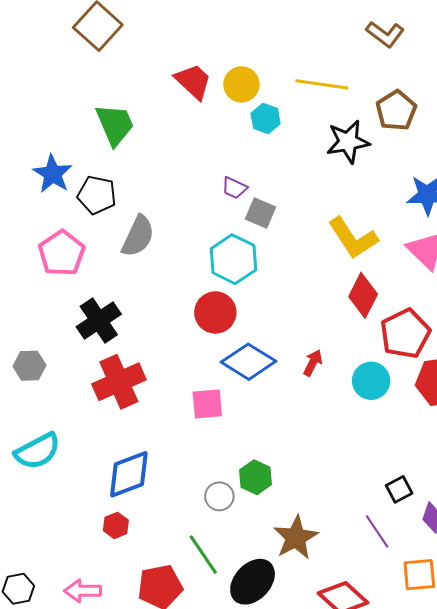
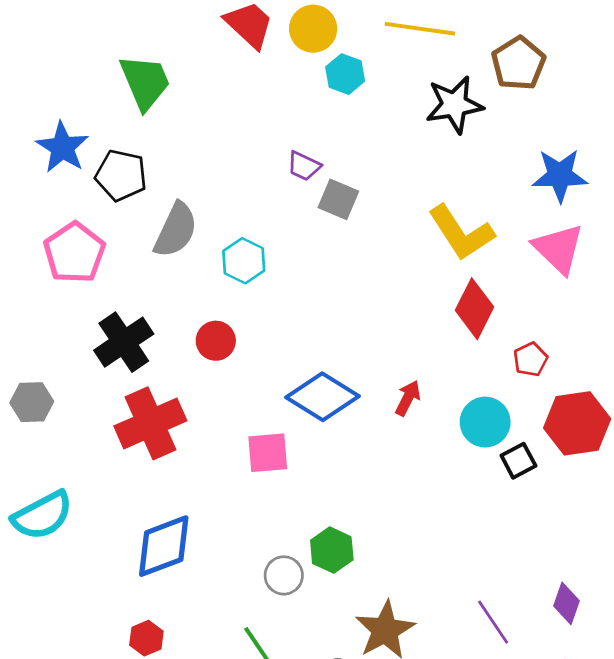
cyan hexagon: (233, 259) -> (244, 261), moved, size x0.7
red circle: (215, 312) -> (216, 341), moved, size x0.7
red pentagon: (405, 334) -> (530, 359), size x0.5
black square: (399, 489) -> (518, 461), moved
red hexagon: (116, 525) -> (146, 638), moved

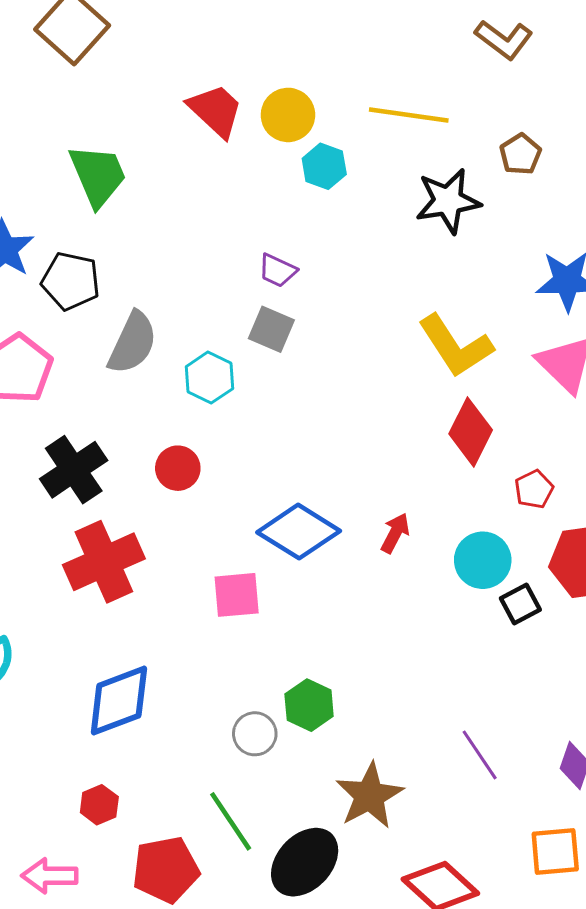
brown pentagon: (518, 63) -> (520, 154), size x0.7
gray square: (338, 199) -> (271, 329), moved
purple line: (493, 622) -> (480, 755), moved

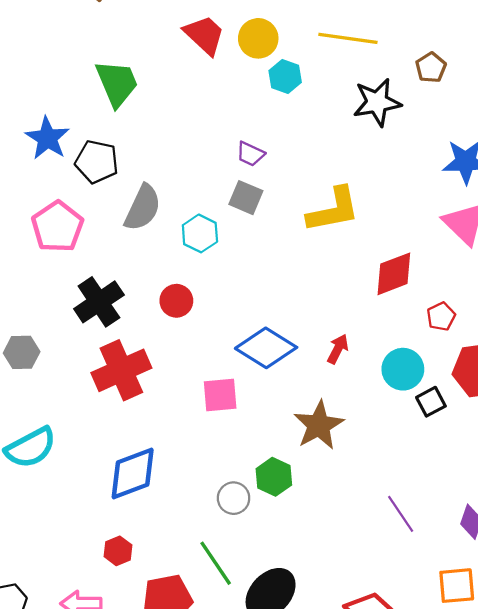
yellow L-shape: (456, 346) -> (333, 210), moved, turned -68
red diamond: (471, 432) -> (394, 274), turned 42
brown star: (369, 796) -> (319, 425), moved

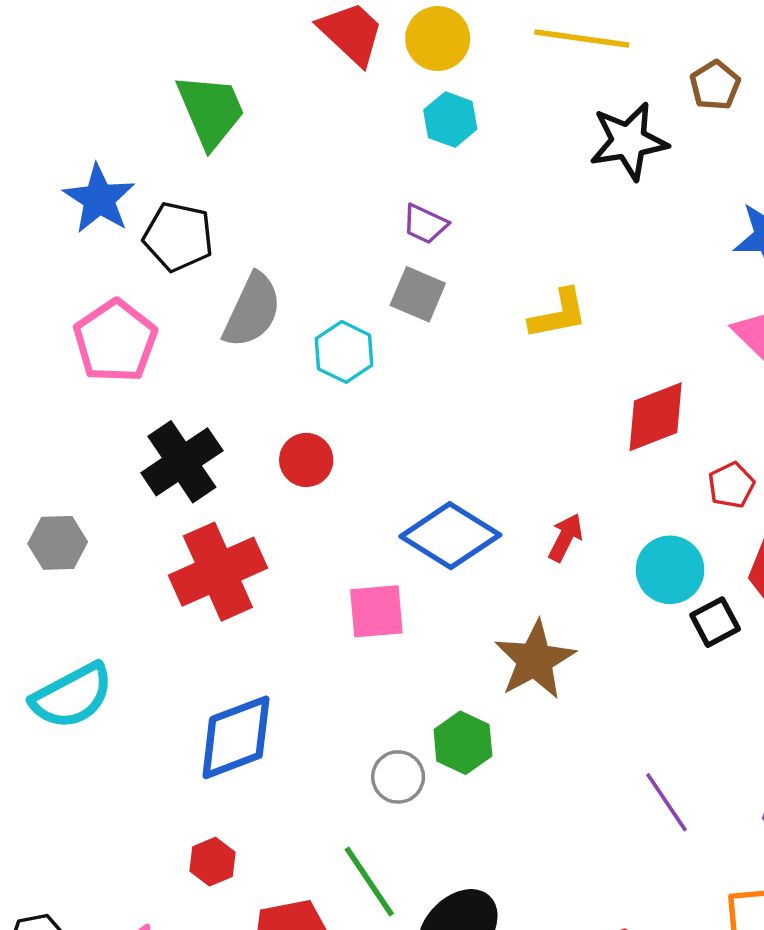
cyan hexagon: (285, 76) -> (450, 120), moved
yellow L-shape: (333, 210) -> (558, 314), size x0.7

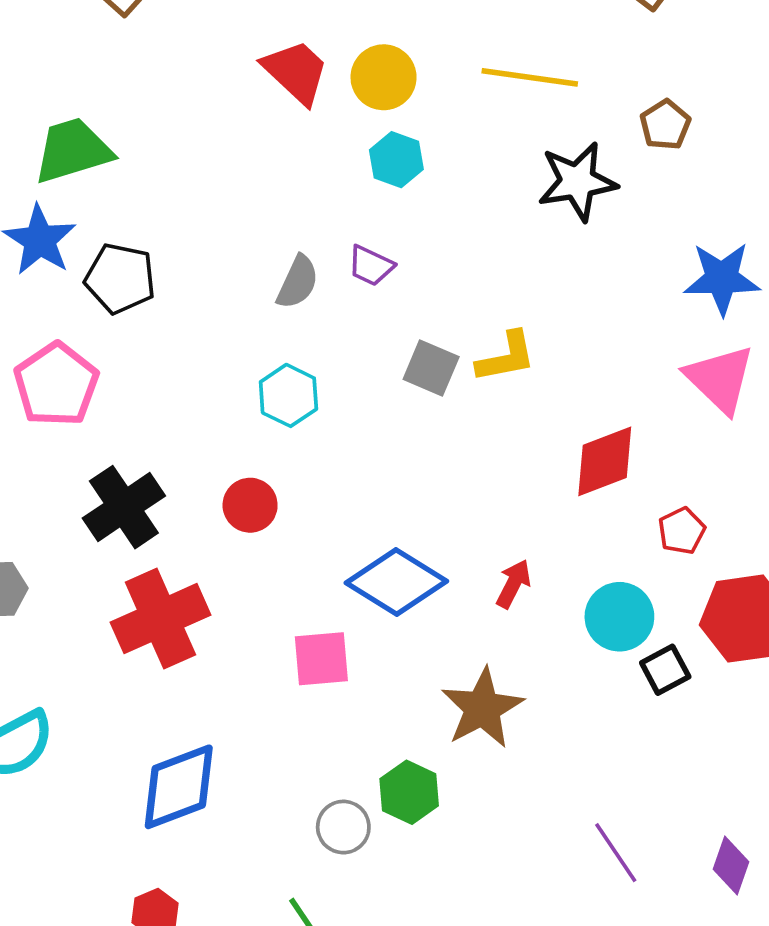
green trapezoid: (211, 111) -> (73, 150), moved, turned -84
gray square: (418, 294) -> (431, 368), moved
gray semicircle: (252, 310) -> (298, 282), moved, size x0.7

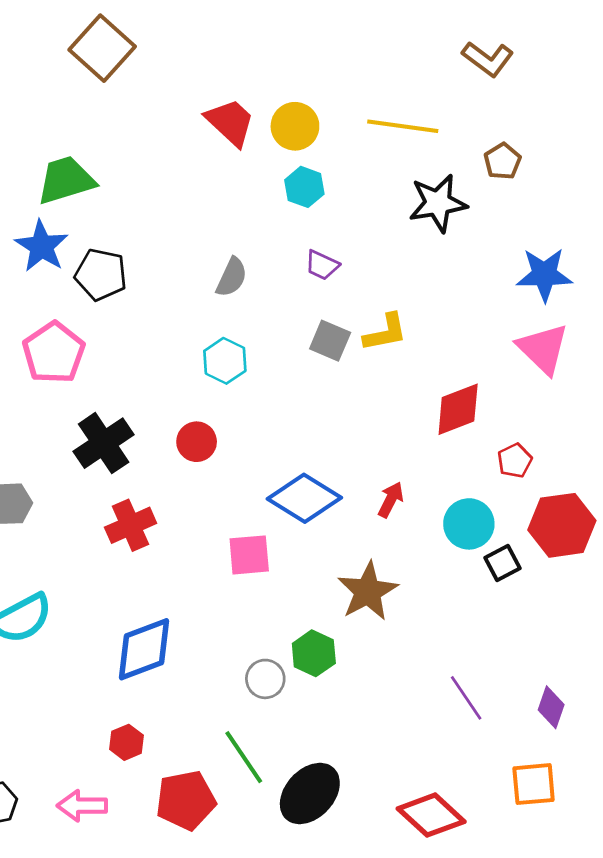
purple trapezoid: (371, 266) -> (322, 265), moved
red cross: (160, 619) -> (131, 525), size x0.7

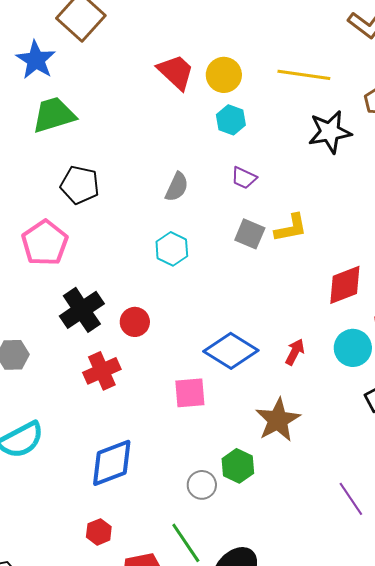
blue star: (42, 246) -> (36, 60), moved
red circle: (197, 442) -> (135, 322), moved
cyan circle: (469, 524) -> (353, 348), moved

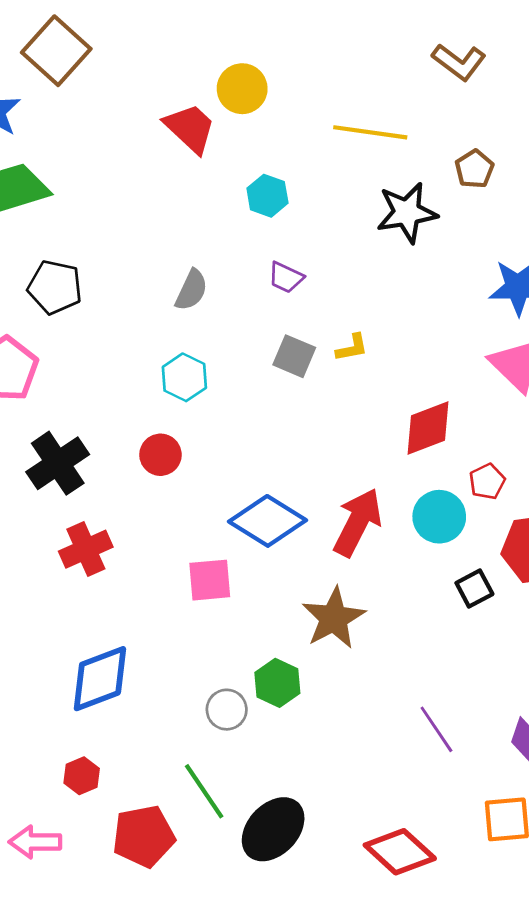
yellow circle: (224, 75) -> (242, 89), moved
yellow L-shape: (291, 228) -> (352, 348), size x0.7
red circle: (135, 322) -> (160, 455), moved
red arrow: (295, 352) -> (358, 522), size x1.8

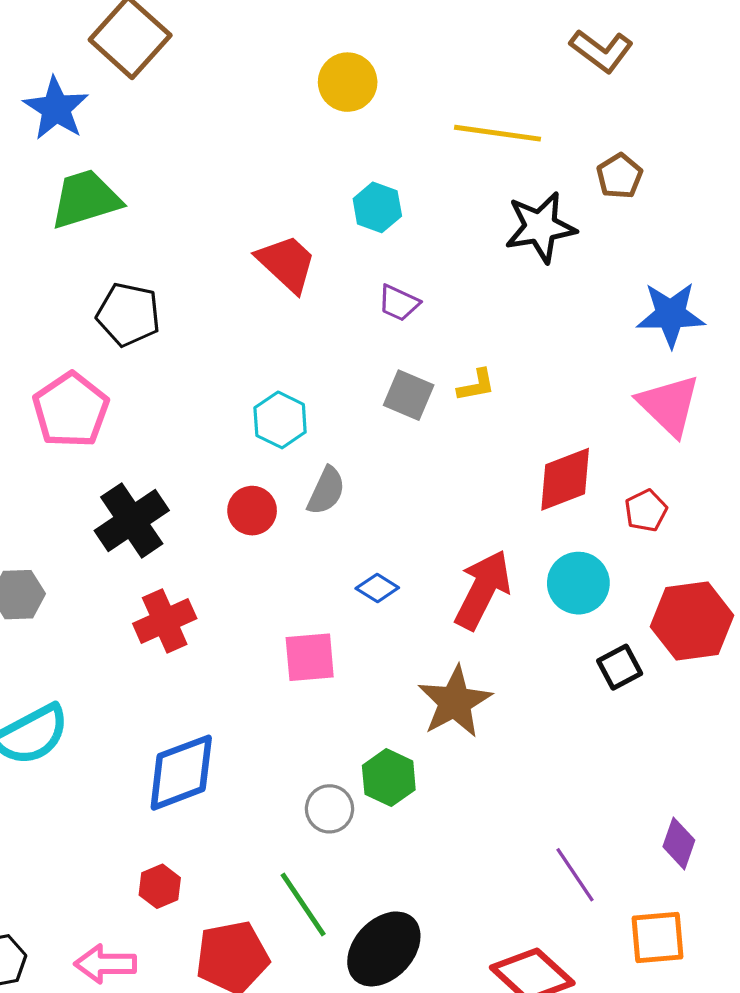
red trapezoid: (190, 128) -> (287, 263), moved
gray semicircle: (191, 290) -> (326, 491), moved
red pentagon: (487, 481) -> (646, 511), moved
blue diamond: (267, 521) -> (377, 588), size x0.5
purple line: (436, 729) -> (575, 875), moved

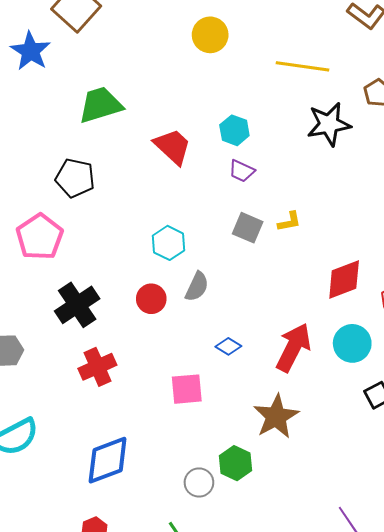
green trapezoid: (86, 199) -> (100, 105), moved
cyan hexagon: (377, 207) -> (234, 130), moved

